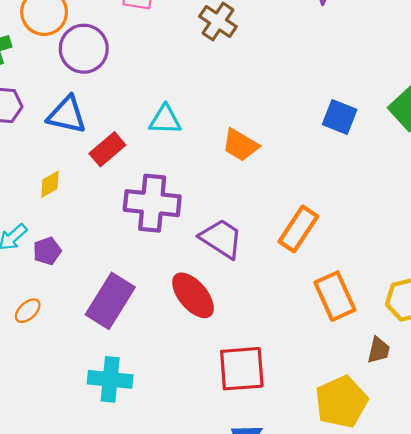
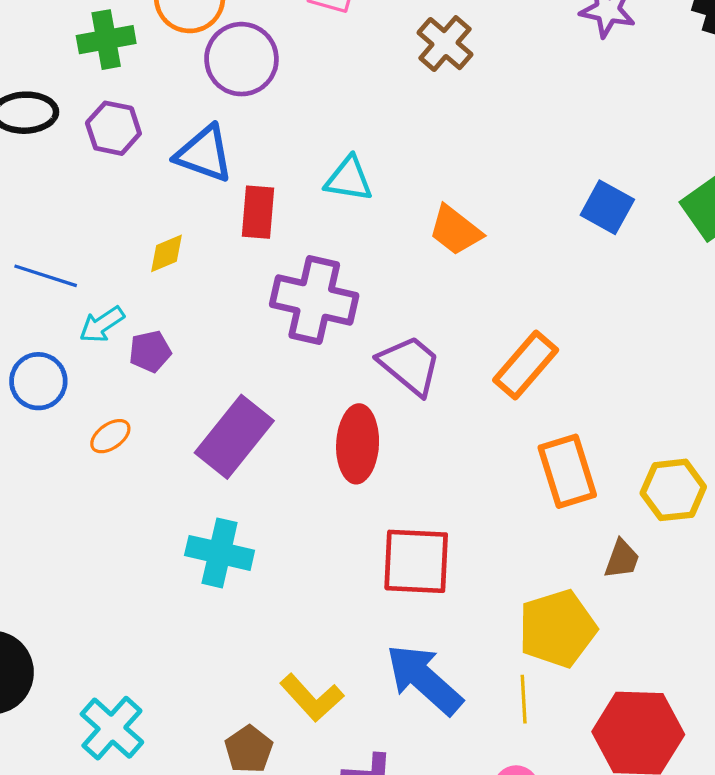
red rectangle: (107, 149) -> (258, 212), turned -52
red ellipse: (193, 295) -> (358, 444), turned 36

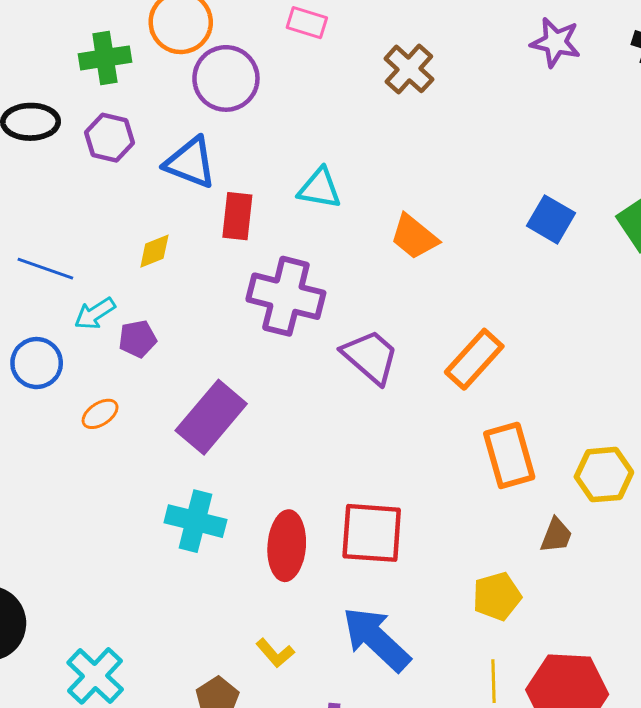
red ellipse: (358, 444) -> (287, 546), moved
yellow pentagon: (557, 629) -> (497, 596), size x0.7
yellow L-shape: (312, 698) -> (275, 653), size x0.7
yellow line: (524, 699) -> (493, 681), moved

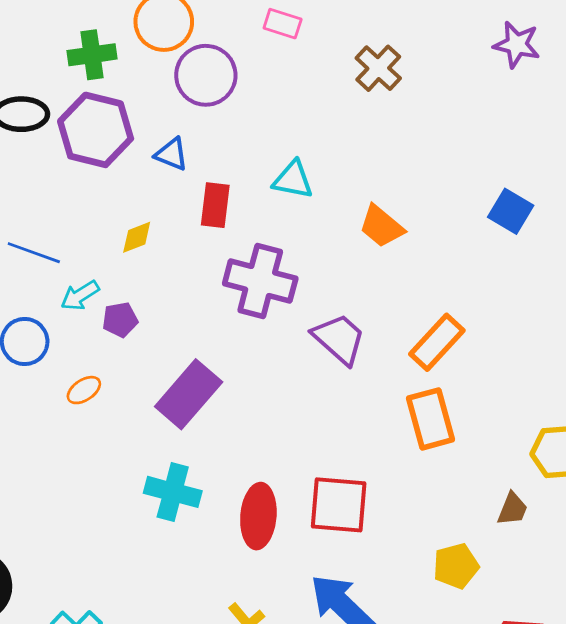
purple hexagon: (110, 138) -> (96, 130), size x1.6
blue triangle: (190, 163) -> (172, 154), size x0.7
orange rectangle: (509, 455) -> (431, 419), moved

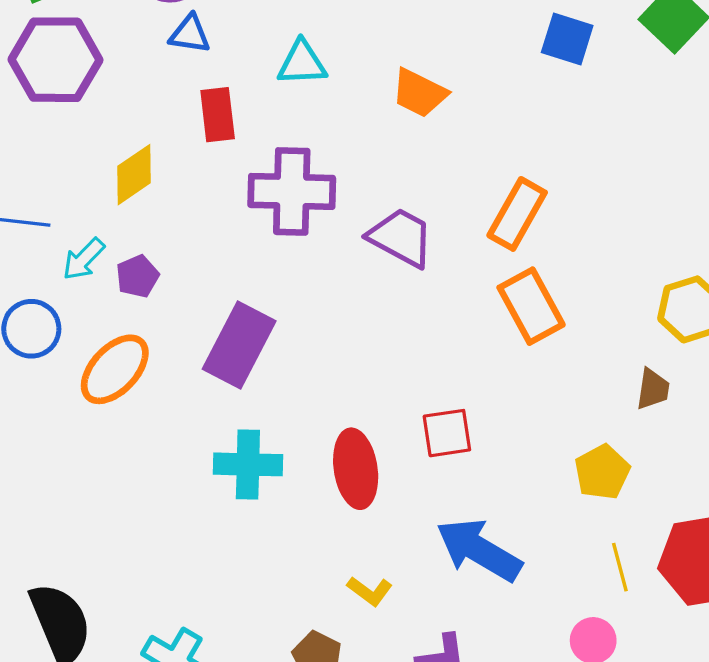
blue triangle: (172, 154) -> (190, 34), moved
yellow diamond: (137, 237) -> (134, 175), size x1.4
orange ellipse: (84, 390) -> (115, 369), size x1.8
red square: (339, 505) -> (447, 433), size x0.7

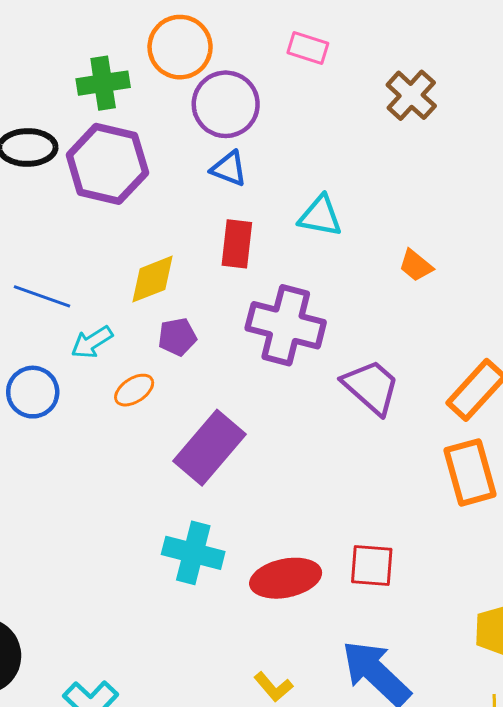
orange trapezoid: (419, 93) -> (416, 265), size x0.7
purple pentagon: (137, 276) -> (177, 337), moved
orange ellipse: (115, 369) -> (134, 390), moved, size x0.6
red ellipse: (356, 469) -> (286, 578), turned 74

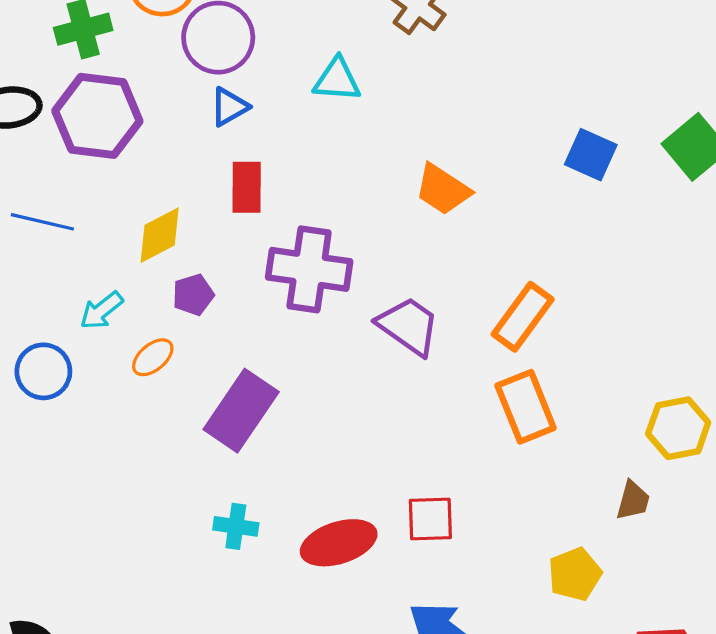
blue triangle: (229, 169) -> (229, 107), turned -45
cyan triangle: (320, 216) -> (337, 80), moved
orange trapezoid: (416, 265) -> (443, 189), size x1.5
blue line: (42, 296) -> (42, 222), moved
cyan cross: (193, 553) -> (236, 526), size x0.7

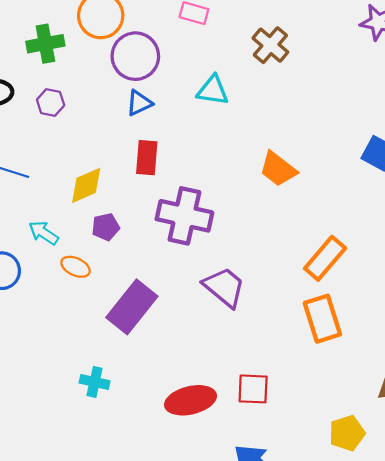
purple hexagon: (97, 116) -> (51, 102), size x0.5
cyan arrow: (102, 310) -> (44, 233), turned 68
purple trapezoid: (409, 326) -> (224, 287), moved
orange ellipse: (153, 357) -> (75, 267), turned 60
cyan cross: (236, 526) -> (95, 382), moved

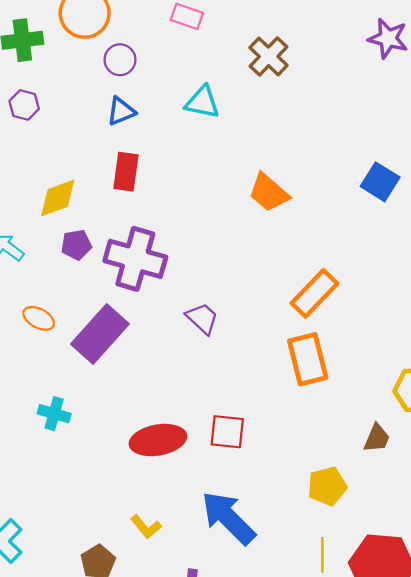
purple circle: (135, 56) -> (120, 60), size x0.6
purple cross: (184, 216) -> (135, 259), moved
orange ellipse: (75, 267) -> (39, 318), moved
purple trapezoid: (224, 287) -> (202, 318), size x0.7

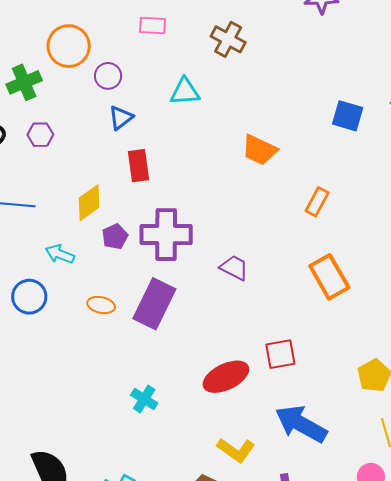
orange rectangle: (314, 293) -> (317, 202), moved, size x0.7
cyan cross: (54, 414) -> (144, 399), moved, turned 32
yellow L-shape: (146, 527) -> (236, 450), size x1.4

